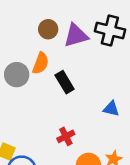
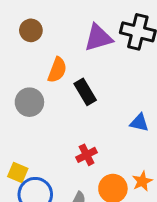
brown circle: (48, 29) -> (31, 30), moved
gray circle: (17, 75) -> (29, 102), moved

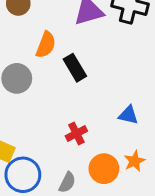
blue triangle: (139, 123) -> (128, 115), moved

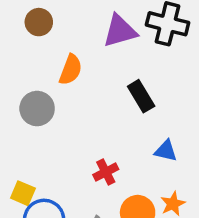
black rectangle: (75, 68) -> (141, 96), moved

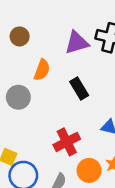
black rectangle: (141, 96) -> (79, 89), moved
red cross: (106, 172) -> (67, 142), size x1.5

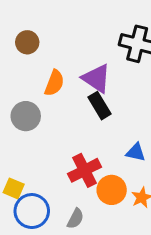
purple triangle: (77, 43) -> (97, 78), moved, turned 50
orange circle: (89, 170) -> (112, 190), moved

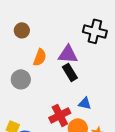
purple triangle: (97, 78) -> (68, 54), turned -30
blue triangle: (136, 152) -> (85, 103), moved

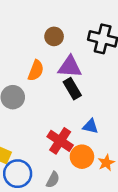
brown circle: (22, 30) -> (54, 36), moved
red cross: (60, 115) -> (60, 141), turned -30

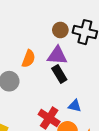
brown circle: (54, 36) -> (60, 30), moved

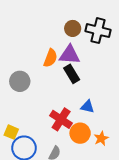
orange semicircle: (29, 59) -> (50, 58), moved

